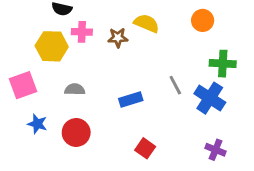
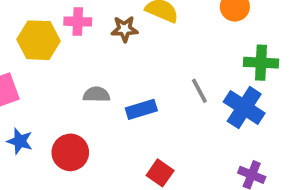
gray semicircle: (75, 89) -> (96, 94), moved

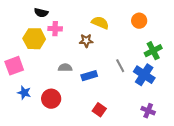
brown star: (125, 29) -> (86, 41), moved
green cross: (261, 63) -> (153, 51), turned -30

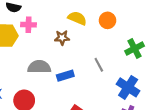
orange circle: (139, 21) -> (108, 20), moved
gray semicircle: (65, 68) -> (39, 67), size x1.5
blue cross: (144, 75) -> (128, 87), moved

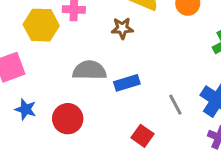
gray line: (99, 65) -> (175, 105), moved

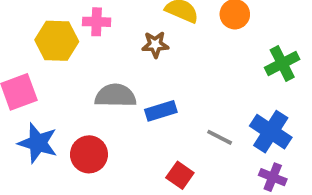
gray line: (175, 105) -> (220, 137), turned -35
blue star: (26, 109) -> (38, 143), size x1.5

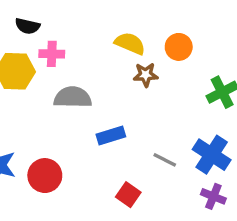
brown star: (155, 45) -> (146, 75), moved
gray semicircle: (115, 96) -> (73, 97), moved

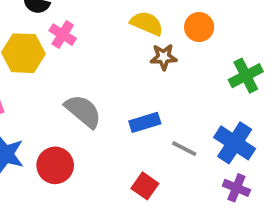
pink cross: (52, 54) -> (63, 35), turned 30
gray semicircle: (73, 97) -> (83, 111), moved, turned 39
blue rectangle: (111, 136) -> (145, 122), moved

